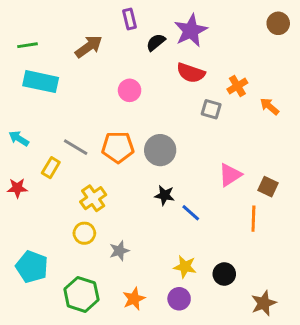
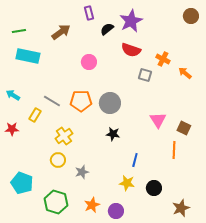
orange cross: (237, 86) -> (163, 59), turned -32
pink triangle: (230, 175) -> (158, 120), turned -30
blue line: (191, 213) -> (135, 160), moved, turned 64
purple circle: (179, 299) -> (116, 211), moved

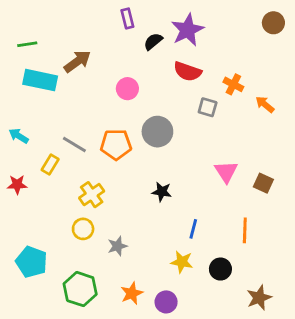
brown arrow: (61, 32) -> (77, 61), moved
gray circle: (110, 103) -> (157, 132), moved
orange line: (174, 150) -> (245, 230), moved

